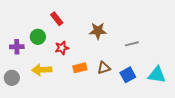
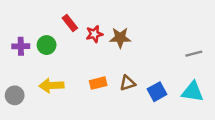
gray line: (132, 44) -> (194, 54), moved
purple cross: (17, 47) -> (21, 46), moved
red star: (62, 48) -> (94, 34), moved

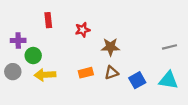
red rectangle: (70, 23) -> (48, 20), moved, turned 32
brown star: (120, 38) -> (110, 47), moved
green circle: (47, 45) -> (33, 56), moved
gray circle: (15, 95) -> (13, 72), moved

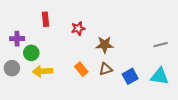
orange rectangle: (86, 73) -> (81, 69), turned 64

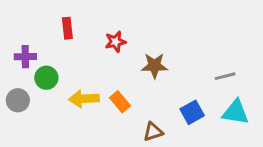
gray line: (161, 45) -> (225, 76), moved
brown triangle: (106, 69) -> (153, 132), moved
yellow arrow: (42, 71) -> (84, 99), moved

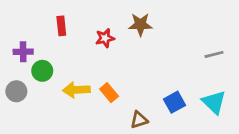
brown star: (155, 66) -> (140, 24), moved
gray line: (225, 76) -> (214, 54), moved
cyan triangle: (236, 112) -> (214, 102), turned 35

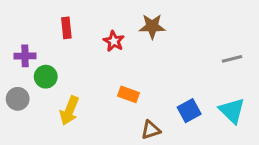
red star: (105, 38) -> (114, 41), turned -30
yellow arrow: (76, 90) -> (69, 111), moved, turned -65
orange rectangle: (109, 93) -> (129, 94), moved, turned -30

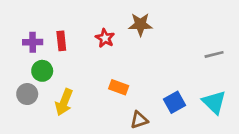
red rectangle: (66, 28) -> (61, 41), moved
purple cross: (25, 56) -> (33, 42), moved
gray circle: (18, 99) -> (27, 94), moved

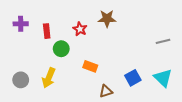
purple cross: (33, 42) -> (21, 24), moved
green circle: (42, 71) -> (61, 49), moved
gray circle: (27, 94) -> (21, 80), moved

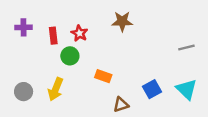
red star: (80, 29) -> (79, 33), moved

